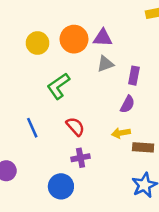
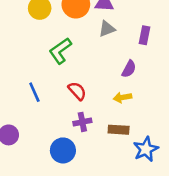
purple rectangle: (134, 76) -> (144, 35), moved
brown rectangle: (143, 147) -> (119, 130), moved

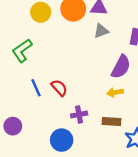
green L-shape: (60, 51) -> (22, 51), moved
purple semicircle: (129, 69) -> (121, 67), size x1.5
red semicircle: (77, 91) -> (59, 88), moved

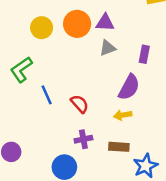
blue line: (36, 88) -> (47, 95), moved
red semicircle: (59, 88) -> (80, 104), moved

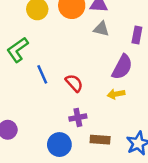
gray triangle: (107, 48) -> (101, 29), turned 35
brown rectangle: (119, 147) -> (100, 140), moved

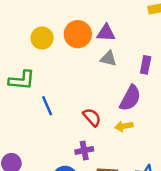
green L-shape: (18, 50) -> (22, 80), turned -140
red semicircle: (74, 83) -> (92, 117), moved

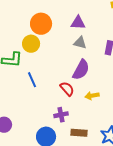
orange circle: (78, 34) -> (41, 24), moved
yellow circle: (42, 38) -> (31, 44), moved
purple semicircle: (130, 98) -> (81, 70), moved

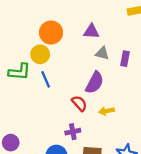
gray triangle: (80, 43) -> (102, 53), moved
blue line: (32, 80) -> (46, 79), moved

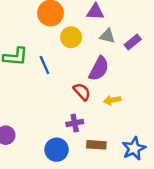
yellow circle: (40, 54) -> (71, 37), moved
purple rectangle: (125, 59) -> (133, 42), turned 40

